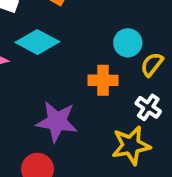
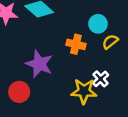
white cross: (148, 107) -> (101, 79), moved

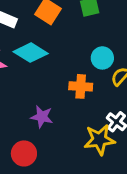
purple star: (39, 64) -> (42, 117), size x0.7

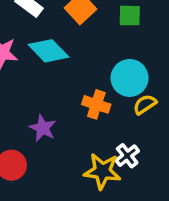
cyan circle: (102, 58) -> (130, 78), size x1.4

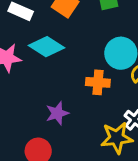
purple star: (43, 128) -> (57, 113), turned -30

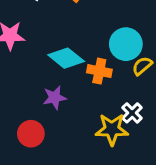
cyan diamond: (47, 47) -> (66, 58), moved

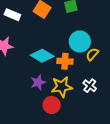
yellow star: (112, 129) -> (62, 87), moved
red circle: (31, 134) -> (52, 105), moved

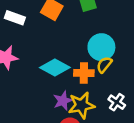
yellow semicircle: (92, 54) -> (104, 65), moved
purple star: (38, 82) -> (63, 101), moved

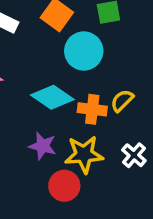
cyan circle: (101, 47) -> (84, 51), moved
purple star: (63, 101) -> (43, 146), moved, turned 30

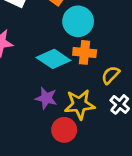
yellow semicircle: (122, 101) -> (110, 75), moved
orange cross: (92, 109) -> (85, 52), moved

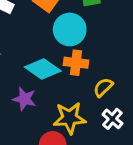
purple star: (46, 98) -> (24, 99), moved

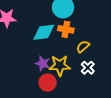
cyan diamond: (43, 69) -> (44, 32), turned -45
purple star: (24, 99) -> (43, 63), moved

